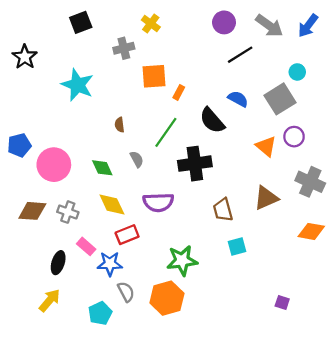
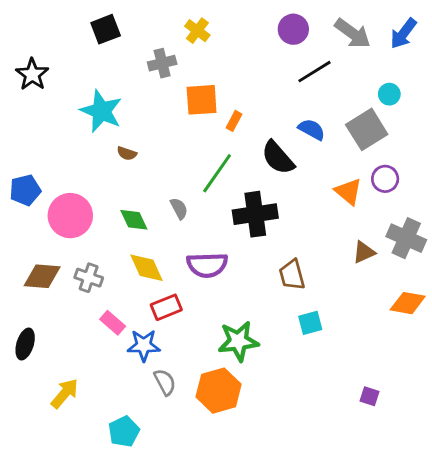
brown semicircle: (120, 125) -> (127, 153), moved, turned -64
brown triangle: (266, 198) -> (364, 252), moved, size x0.7
black ellipse: (58, 263) -> (25, 344), moved
cyan pentagon: (100, 313) -> (124, 432), moved

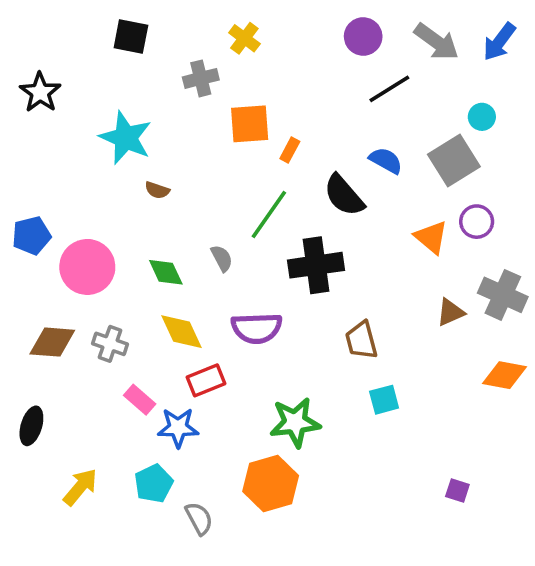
black square: (106, 29) -> (131, 37), turned 32
gray semicircle: (165, 382) -> (199, 518), moved
cyan pentagon: (124, 432) -> (154, 483), moved

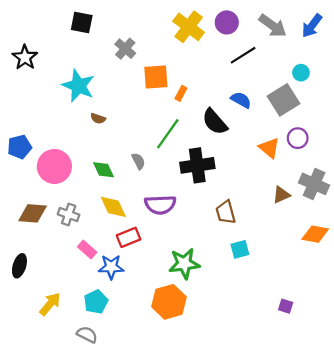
yellow cross: (244, 38) -> (189, 27), moved, size x1.6
gray cross: (201, 78) -> (125, 49), turned -35
gray semicircle: (199, 518) -> (87, 335), moved, turned -35

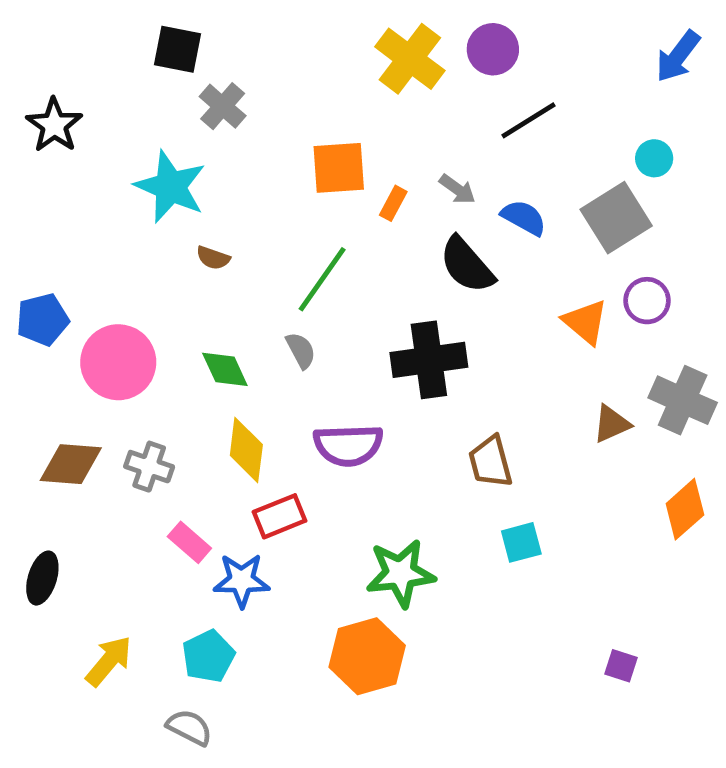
gray arrow: (273, 26) -> (457, 189), moved, size x0.6
gray cross: (125, 49) -> (223, 106), moved
green line: (168, 134) -> (322, 279), moved
yellow diamond: (113, 207) -> (246, 450), turned 32
orange diamond: (315, 234) -> (685, 509), turned -52

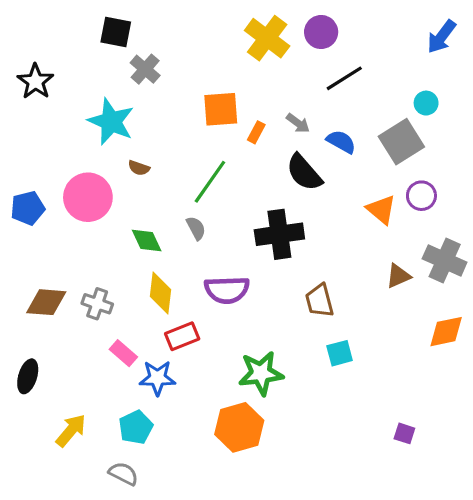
pink circle: (118, 362) -> (88, 197), moved
orange diamond: (685, 509) -> (446, 332), turned 30

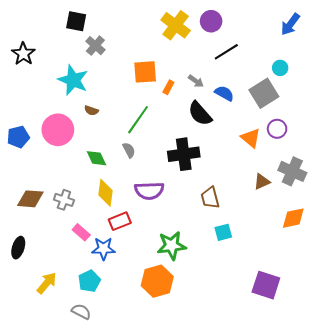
purple square: (404, 433) -> (266, 285), size x2.0

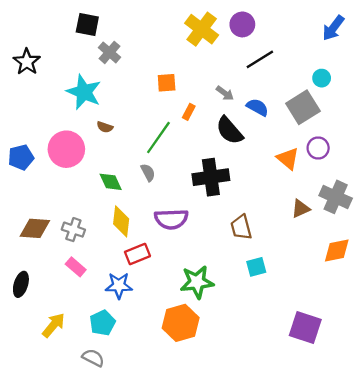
orange square: (145, 72) -> (167, 83), size x0.7
orange rectangle: (168, 87) -> (189, 112), moved
pink rectangle: (81, 232) -> (76, 267), moved

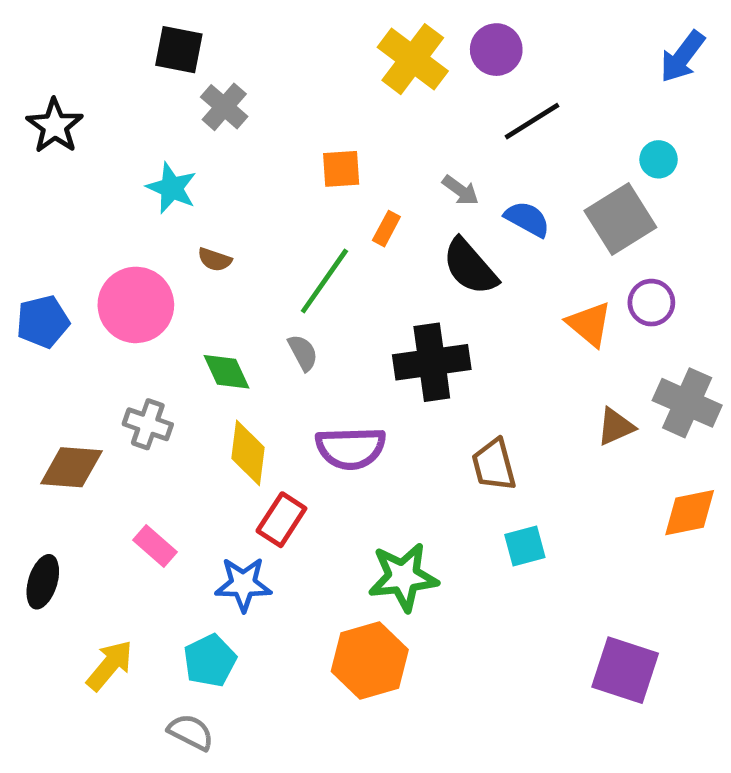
cyan star: (84, 92) -> (172, 188), size x0.7
gray cross: (73, 230) -> (148, 424), moved
red rectangle: (137, 254) -> (281, 520), turned -35

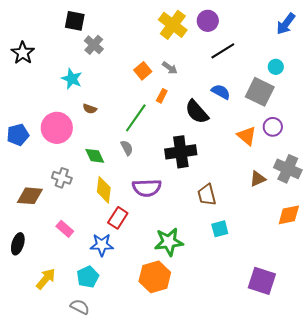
orange square: (341, 169) -> (143, 71), turned -36
gray arrow: (460, 190) -> (170, 68), moved
gray square: (620, 219) -> (260, 92), turned -32

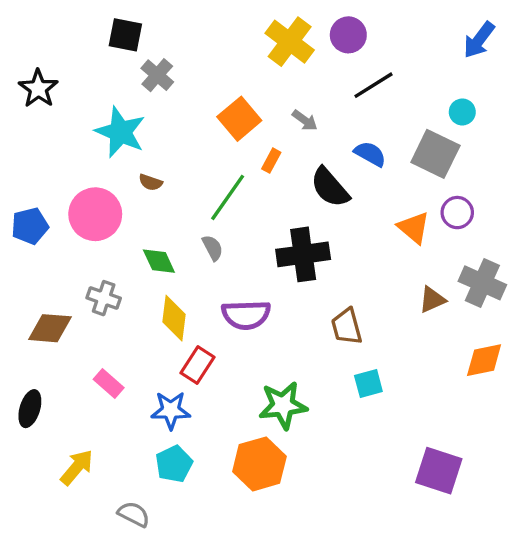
gray arrow: (170, 68) -> (305, 120), moved
orange square: (143, 71) -> (239, 119), size x1.4
cyan star: (72, 79) -> (120, 132), size x1.4
cyan pentagon: (88, 277) -> (174, 464), moved

